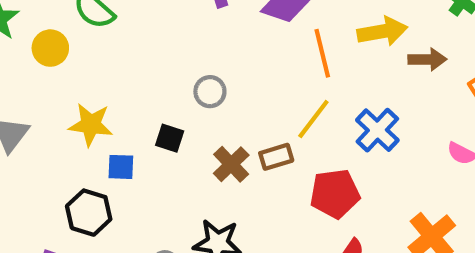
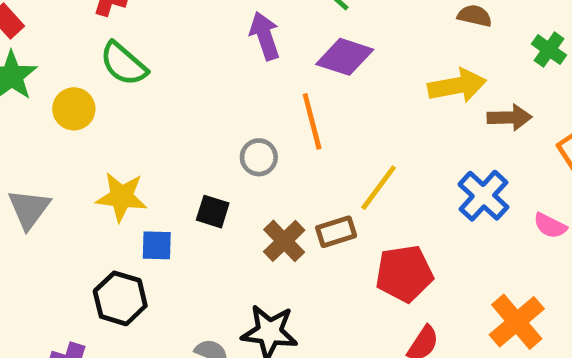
orange line: (322, 53) -> (312, 121), moved
blue cross: (377, 130) -> (483, 196), moved

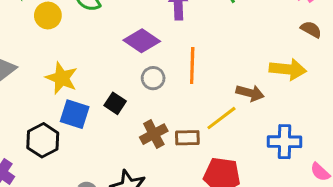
purple diamond: (345, 57) -> (142, 41), moved
brown arrow: (510, 117) -> (250, 93), moved
blue cross: (483, 196) -> (285, 142), turned 32
blue square: (157, 245) -> (75, 114), size x1.4

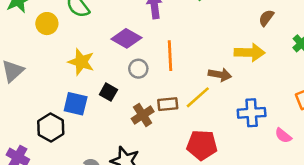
brown semicircle: (311, 29) -> (266, 18), turned -78
yellow star: (62, 78) -> (81, 62), moved
brown rectangle: (187, 138) -> (168, 104), moved

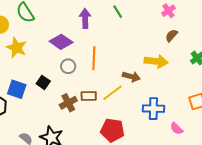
yellow star: (81, 62) -> (16, 48), moved

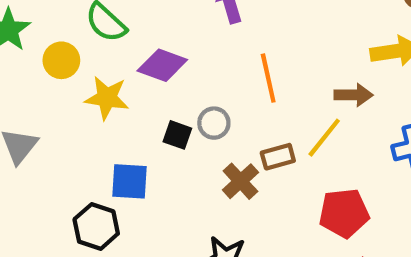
purple diamond: (61, 42) -> (162, 65), moved
gray circle: (68, 66) -> (214, 123), moved
black square: (43, 82) -> (177, 135), moved

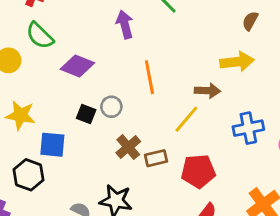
yellow star: (107, 98) -> (21, 115), moved
brown rectangle: (278, 157) -> (156, 158), moved

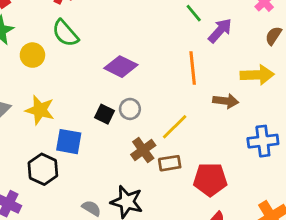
purple arrow: (125, 24) -> (220, 31), moved, turned 52
purple diamond: (77, 66) -> (121, 67), moved
orange line: (149, 77) -> (193, 68), moved
yellow line: (186, 119) -> (175, 127), moved

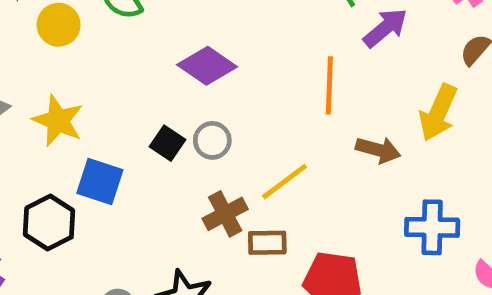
yellow arrow: (257, 75) -> (438, 113), turned 108

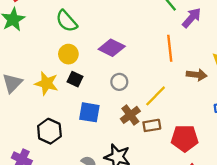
yellow circle: (59, 25) -> (68, 54), moved
black square: (168, 143) -> (75, 79), moved
blue square: (100, 181) -> (89, 112), moved

